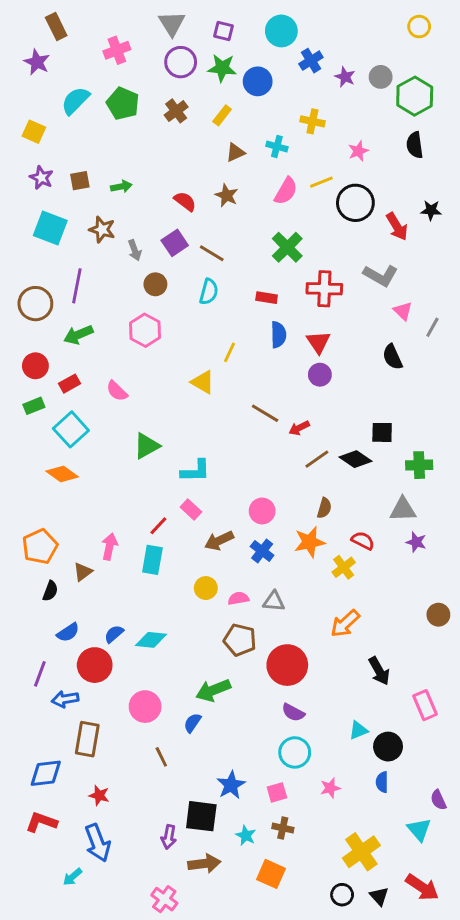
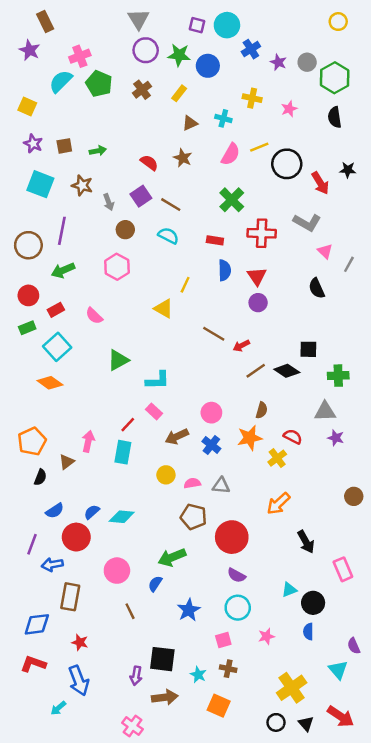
purple square: (224, 31) -> (197, 25), moved
pink cross: (117, 50) -> (80, 56), moved
pink star: (358, 151) -> (289, 109), moved
cyan semicircle: (209, 292) -> (168, 236), turned -78
blue star: (231, 785) -> (189, 610), moved

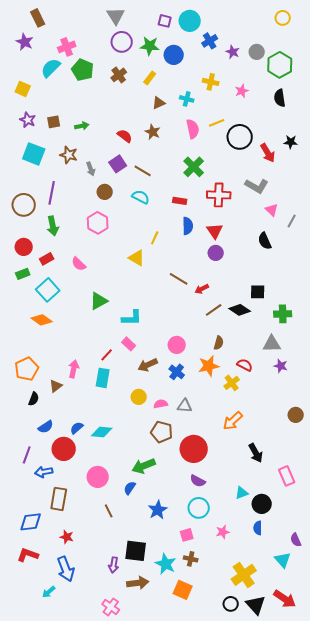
pink semicircle: (231, 154) -> (193, 129), turned -42
green arrow: (63, 270) -> (53, 226), turned -78
cyan star: (198, 675) -> (166, 564), size x1.5
black triangle: (306, 724) -> (256, 605), size x1.5

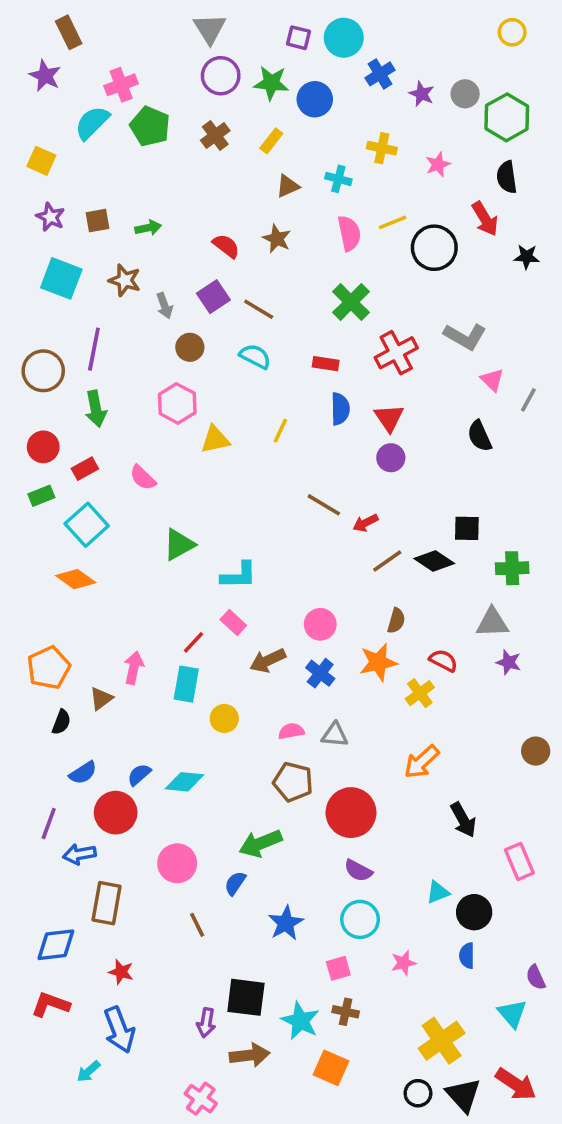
red arrow: (268, 153) -> (485, 219), moved
red cross: (219, 195) -> (396, 353), turned -30
yellow triangle: (137, 258) -> (215, 440), moved, turned -42
yellow circle: (139, 397) -> (224, 718), moved

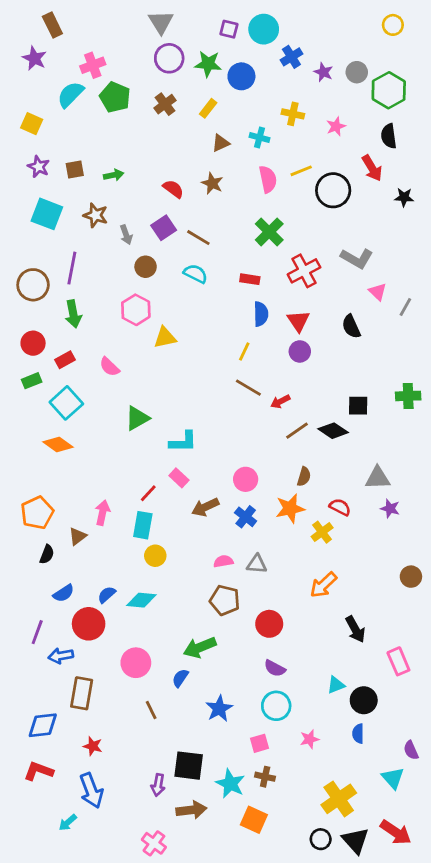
yellow line: (280, 431) -> (244, 351), moved
black semicircle: (480, 436) -> (351, 326), moved
green cross: (512, 568) -> (408, 396), moved
yellow circle: (224, 718) -> (155, 556), moved
red circle: (351, 813) -> (269, 624), size x0.7

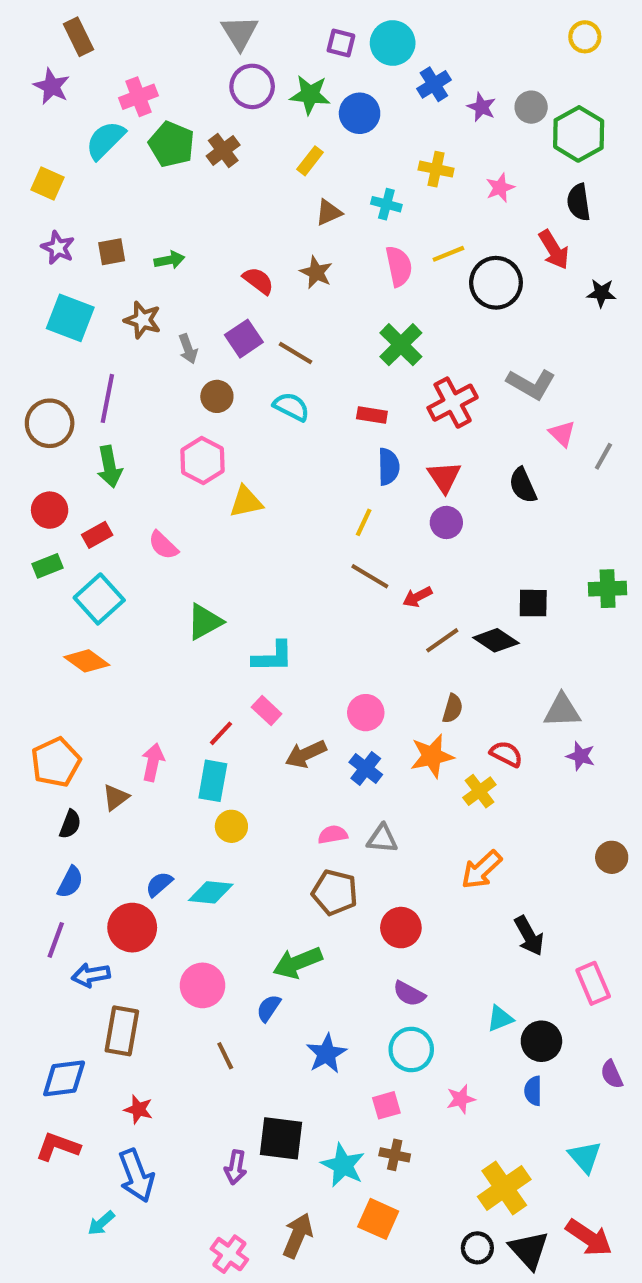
brown cross: (165, 104) -> (223, 150), moved
blue semicircle: (64, 593) -> (70, 882), moved, turned -30
purple semicircle: (411, 750) -> (612, 1074), moved
brown arrow: (191, 810) -> (298, 1235), moved, turned -60

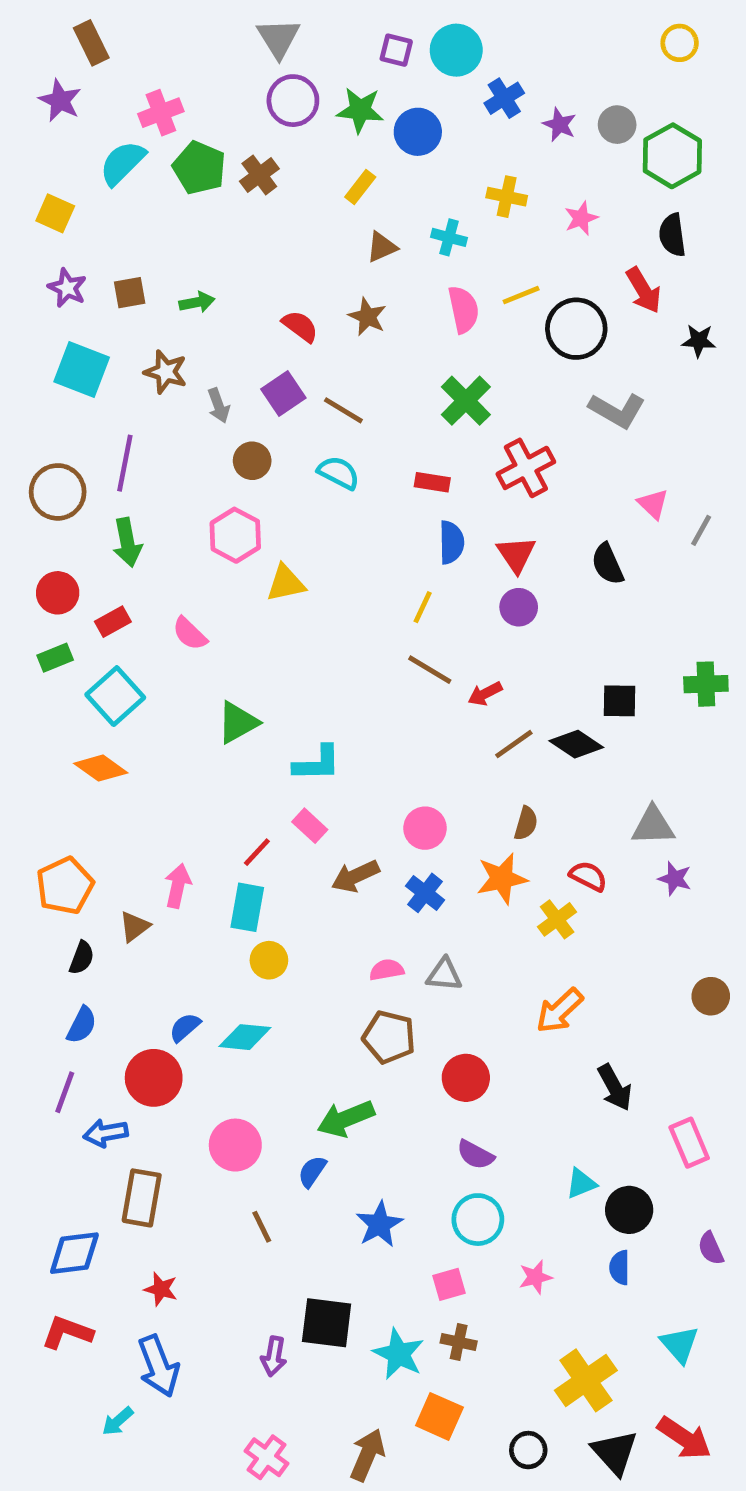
gray L-shape: (531, 384) -> (617, 410), moved
brown arrow: (298, 1235) -> (367, 1455), moved
black circle: (477, 1248) -> (528, 1450), moved

